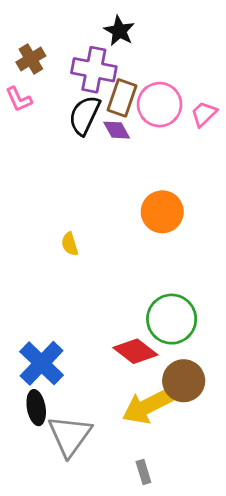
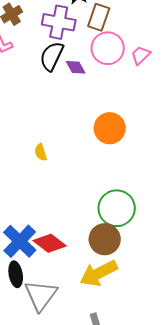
brown rectangle: (122, 98) -> (99, 17), moved
red diamond: (135, 351) -> (50, 243), moved
brown circle: (184, 381) -> (105, 239), moved

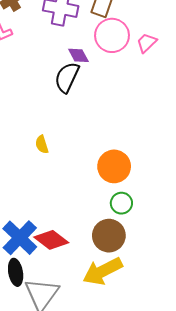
black semicircle: (52, 56) -> (67, 77), moved
orange circle: (110, 128) -> (114, 166), moved
green circle: (117, 208) -> (121, 203), size x0.6

